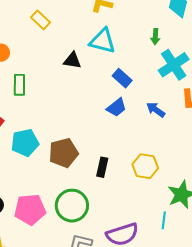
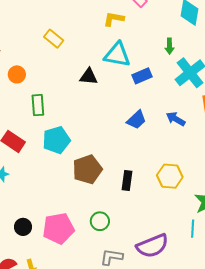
blue rectangle: (122, 78) -> (142, 76), moved, turned -60
cyan pentagon: (25, 143) -> (56, 140), moved
green circle: (72, 206) -> (100, 221), size x0.6

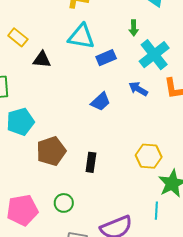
yellow rectangle: (54, 39) -> (18, 37), moved
black triangle: (89, 76) -> (42, 60), moved
blue arrow: (176, 119) -> (138, 89), moved
yellow hexagon: (170, 176) -> (149, 156), moved

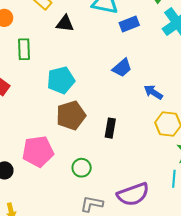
blue arrow: (138, 89) -> (153, 92), moved
cyan pentagon: (20, 122) -> (61, 80), moved
pink pentagon: (22, 210) -> (38, 151), moved

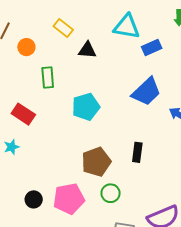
blue trapezoid: (122, 68) -> (146, 92), size x1.5
brown pentagon: (71, 115) -> (96, 162), moved
pink pentagon: (38, 151) -> (69, 199), moved

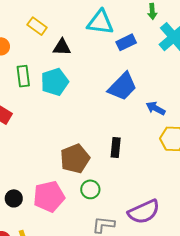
cyan pentagon: (86, 107) -> (55, 82), moved

